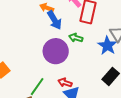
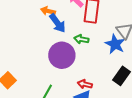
red arrow: (65, 83) -> (85, 84), moved

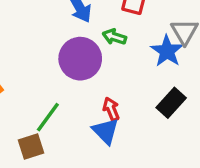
red arrow: (85, 84) -> (111, 109), turned 48

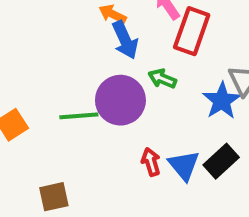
green line: (48, 117) -> (79, 116), moved, turned 44
blue triangle: (106, 131) -> (184, 165), moved

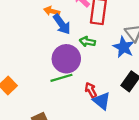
green line: (79, 116) -> (61, 78), moved
blue triangle: (184, 165) -> (102, 101), moved

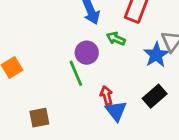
purple circle: (66, 59) -> (87, 53), size x0.7
green line: (61, 78) -> (76, 73), turned 70

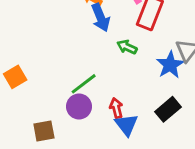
purple circle: (87, 53) -> (79, 107), moved
green line: (76, 73) -> (84, 84), turned 75

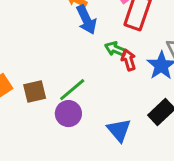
red arrow: (116, 108) -> (129, 60), moved
brown square: (44, 131) -> (35, 91), moved

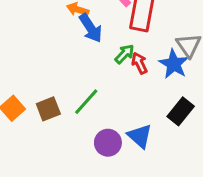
green arrow: (115, 49) -> (125, 54), turned 120
purple circle: (68, 114) -> (108, 143), moved

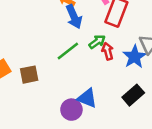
green line: (86, 102) -> (68, 51), moved
blue triangle: (140, 136) -> (87, 98), moved, turned -30

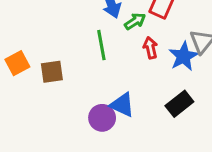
green arrow: (97, 42) -> (135, 21), moved
green line: (68, 51) -> (101, 45), turned -65

